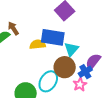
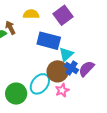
yellow semicircle: (38, 44) -> (31, 14), moved
blue cross: (85, 72) -> (71, 68), moved, turned -32
pink star: (80, 84) -> (62, 90), moved

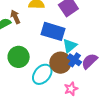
pink star: (62, 90) -> (71, 89), moved
green circle: (16, 94) -> (19, 57), moved

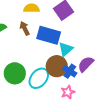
brown arrow: (15, 17) -> (25, 28), moved
green circle: (19, 57) -> (15, 73), moved
blue cross: (74, 60) -> (70, 71), moved

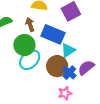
green circle: (15, 73) -> (24, 45), moved
cyan ellipse: (39, 78) -> (30, 60), moved

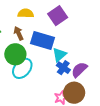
brown circle: (57, 66) -> (74, 93), moved
blue cross: (69, 73) -> (63, 68), moved

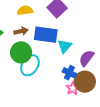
brown arrow: (19, 33) -> (21, 31), turned 112
blue cross: (63, 68) -> (69, 73), moved

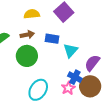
blue rectangle: (46, 35) -> (52, 39), size x0.6
cyan ellipse: (30, 65) -> (38, 90), moved
pink star: (73, 88) -> (68, 88), moved

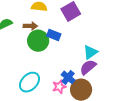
cyan triangle: (71, 50) -> (90, 52), moved
green circle: (27, 56) -> (38, 41), moved

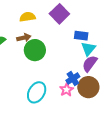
blue rectangle: (54, 35) -> (81, 36), moved
blue cross: (68, 77) -> (73, 78), turned 32

